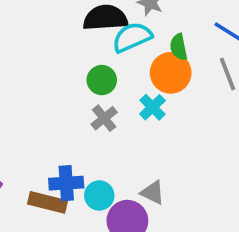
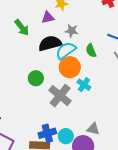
orange circle: (171, 73) -> (70, 67), moved
green circle: (102, 80) -> (36, 78), moved
gray cross: (104, 118) -> (60, 96), size x1.6

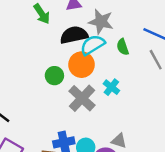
gray star: (72, 31) -> (101, 22), size x1.5
orange circle: (70, 67) -> (82, 65), moved

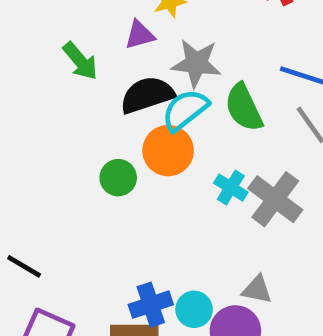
green semicircle: (123, 47) -> (244, 108), size x1.5
gray cross: (82, 98) -> (275, 199), moved

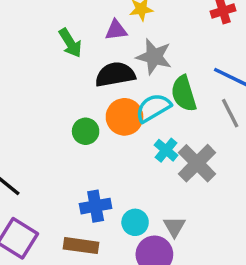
cyan semicircle: (185, 110) -> (153, 108), moved
gray triangle: (257, 290) -> (174, 227), turned 40
blue cross: (151, 305) -> (96, 206), moved
cyan circle: (194, 309) -> (135, 222), moved

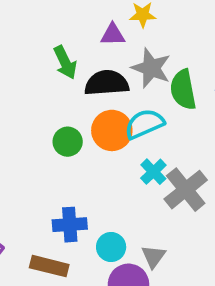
green arrow: (70, 43) -> (65, 62), moved
green semicircle: (184, 94) -> (183, 90), moved

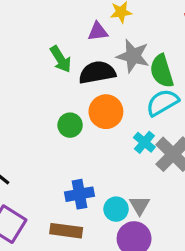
cyan semicircle: (144, 124) -> (162, 103), moved
gray triangle: (154, 256) -> (140, 205), moved

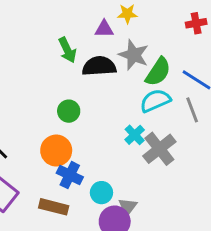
green semicircle: (162, 71) -> (158, 72), turned -136
orange circle: (106, 112) -> (56, 151), moved
blue cross: (79, 194) -> (70, 175), turned 30
gray triangle: (140, 205) -> (128, 207), moved

